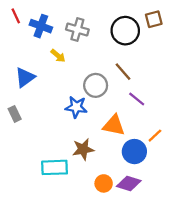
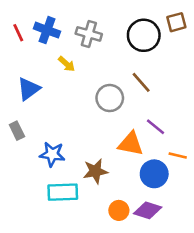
red line: (16, 16) -> (18, 33), moved
purple line: (137, 99) -> (155, 127), moved
blue star: (76, 107) -> (52, 154), moved
orange line: (155, 136) -> (178, 156), turned 56

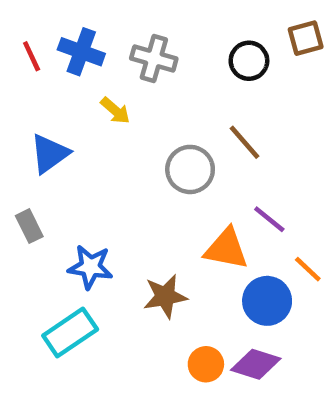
black circle: (144, 35) -> (249, 61), size x0.7
orange line: (178, 156) -> (308, 269), turned 30
cyan rectangle: (63, 192) -> (70, 333), moved, turned -32

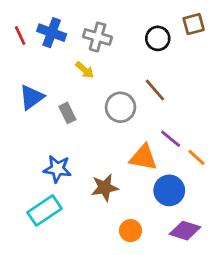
yellow arrow: (115, 111) -> (85, 70), moved
gray rectangle: (29, 226) -> (67, 113), moved
orange line: (308, 269) -> (196, 157), moved
purple diamond: (256, 364) -> (185, 231), moved

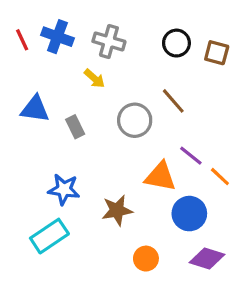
brown square: (194, 24) -> (217, 53), moved, turned 30
blue triangle: (32, 97) -> (35, 109), turned 44

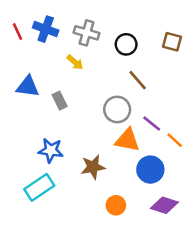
black circle: (176, 43) -> (126, 44), moved
gray circle: (135, 120) -> (117, 109), moved

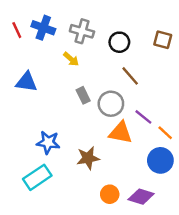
gray rectangle: (60, 101) -> (83, 95), moved
blue circle: (150, 170) -> (160, 160), moved
purple diamond: (164, 205) -> (141, 197), moved

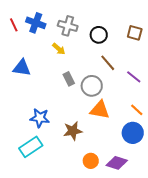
purple line: (143, 117) -> (134, 77), moved

